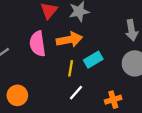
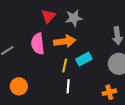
white line: (76, 93) -> (68, 86), turned -40
orange cross: (113, 100) -> (109, 92), moved

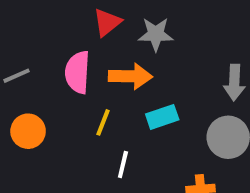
yellow line: (65, 66) -> (103, 122), moved
orange circle: (19, 86) -> (28, 131), moved

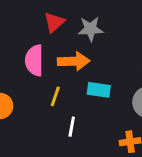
cyan rectangle: (162, 117) -> (99, 90), turned 30

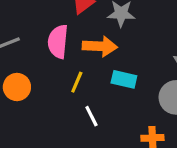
white line: (72, 127) -> (91, 116), turned -42

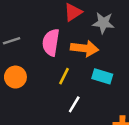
white line: (91, 116) -> (74, 104), turned 54

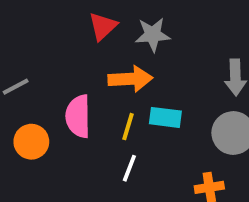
pink semicircle: (51, 42) -> (78, 116), moved
yellow line: (64, 76) -> (128, 127), moved

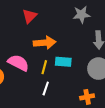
gray star: (153, 35) -> (82, 15), moved
pink semicircle: (78, 116) -> (18, 63), turned 120

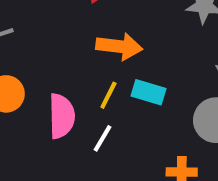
pink semicircle: (18, 63) -> (62, 116), moved, turned 50

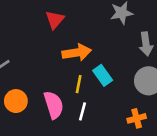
cyan rectangle: (149, 92) -> (103, 75), turned 54

